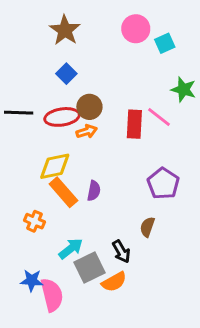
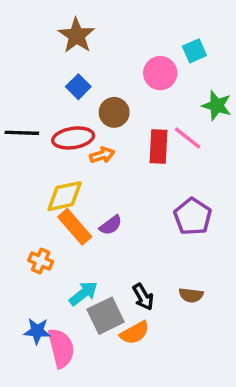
pink circle: (136, 29) -> (160, 73), moved
brown circle: (89, 107) -> (114, 112), moved
purple semicircle: (94, 191) -> (111, 225), turned 42
brown semicircle: (147, 227) -> (191, 295), moved, turned -102

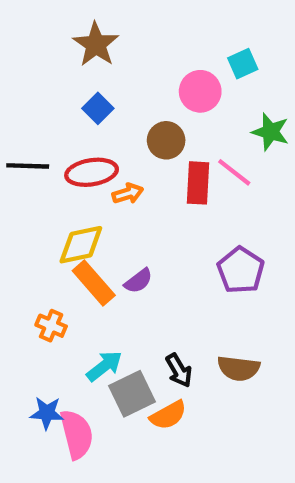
brown circle: (114, 112) -> (166, 140), moved
brown semicircle: (191, 295) -> (239, 368), size x1.4

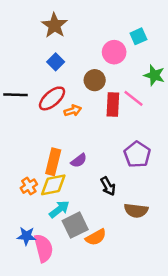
red ellipse: (92, 172) -> (52, 98), turned -32
yellow diamond: (81, 245) -> (53, 185), moved
orange rectangle: (94, 283) -> (53, 162), turned 55
orange cross: (51, 326) -> (29, 186), turned 35
black arrow: (179, 370) -> (108, 186), moved

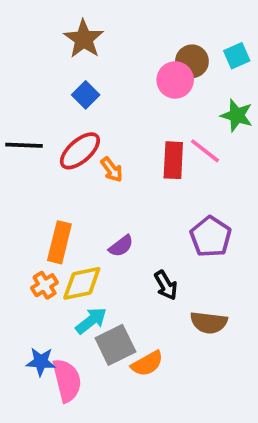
cyan square: (138, 36) -> (237, 56), moved
brown circle: (95, 80) -> (192, 61), moved
orange arrow: (73, 111) -> (112, 170), turned 70
orange rectangle: (53, 162) -> (59, 242), moved

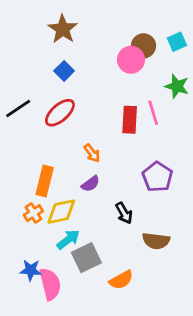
black line: (24, 145) -> (18, 109), turned -36
pink line: (205, 151) -> (153, 113), turned 35
orange arrow: (112, 170) -> (92, 153), moved
orange semicircle: (147, 364) -> (121, 280), moved

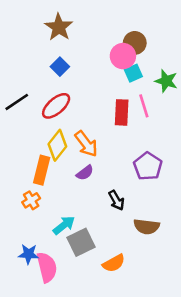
cyan square: (177, 42) -> (133, 73), moved
orange arrow: (92, 153) -> (86, 144), size x1.5
yellow diamond: (61, 212) -> (57, 145), moved, turned -40

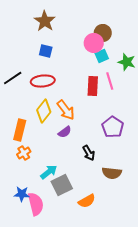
blue square: (60, 67) -> (46, 51), turned -32
red ellipse: (56, 106) -> (43, 81), turned 35
orange rectangle: (42, 170) -> (20, 130), moved

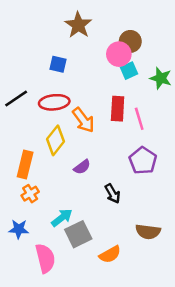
brown star: (45, 21) -> (78, 25), moved
pink line: (110, 81) -> (139, 119), moved
orange arrow: (66, 110) -> (83, 120), moved
brown semicircle: (112, 173) -> (148, 232), moved
blue star: (22, 194) -> (19, 229), moved

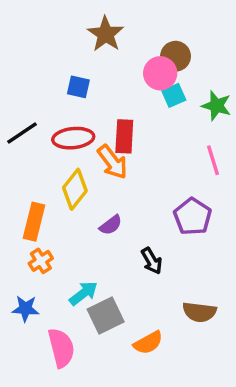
red rectangle: (118, 109) -> (124, 136), moved
pink line: (139, 119) -> (213, 160), moved

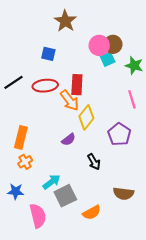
brown circle: (176, 56) -> (113, 44), moved
yellow diamond: (75, 189) -> (86, 117), moved

